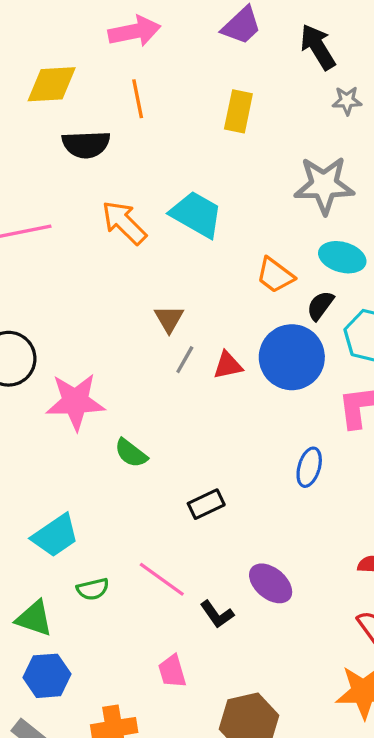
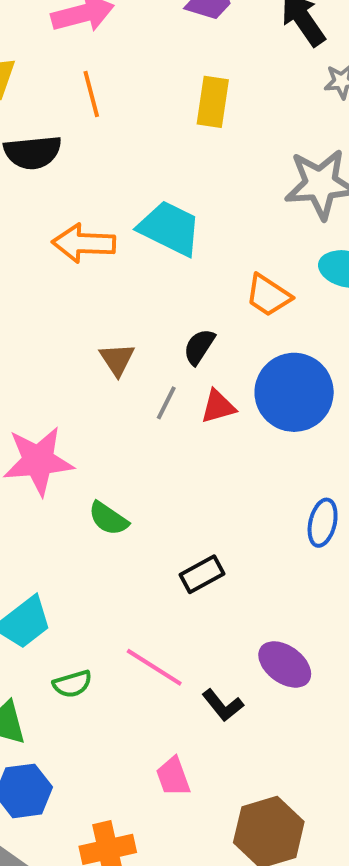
orange arrow: (124, 223) -> (84, 243), turned -39
black semicircle: (320, 305) -> (199, 347), moved
brown triangle: (169, 319) -> (117, 359), moved

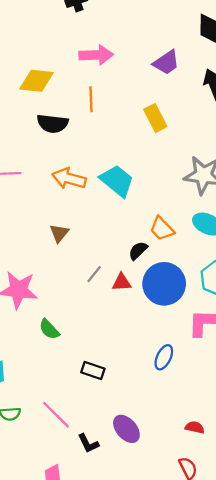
yellow rectangle: (213, 102) -> (155, 118), turned -48
black semicircle: (199, 347) -> (138, 251), moved
brown triangle: (117, 359) -> (59, 233), moved
black rectangle: (202, 574) -> (93, 370), turned 35

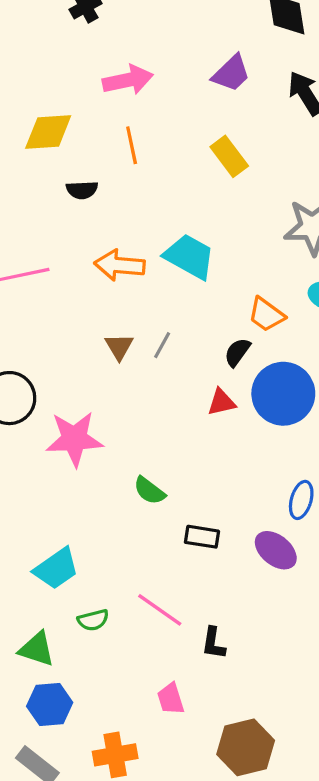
black semicircle: (53, 124) -> (82, 190), size x0.7
gray line: (94, 274) -> (162, 345), moved
green semicircle: (49, 329) -> (149, 491), moved
purple ellipse: (126, 429) -> (276, 550), moved
black L-shape: (88, 443) -> (213, 643), turned 45

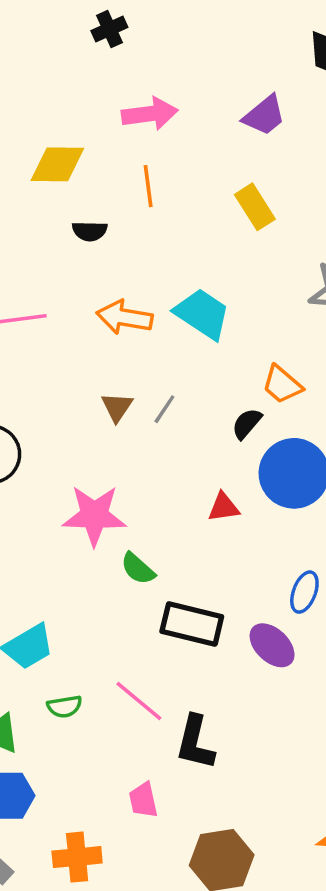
red triangle: (221, 402) -> (224, 507), moved
pink star: (74, 439) -> (94, 515), moved
black rectangle: (202, 537) -> (192, 624), size x1.6
black L-shape: (213, 643) -> (195, 742), size x1.5

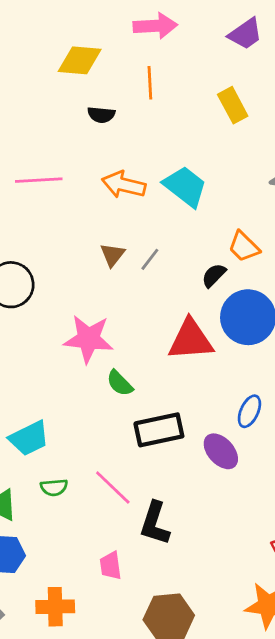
red triangle: (224, 507) -> (191, 340), size x1.8
black rectangle: (192, 624) -> (159, 430), turned -30

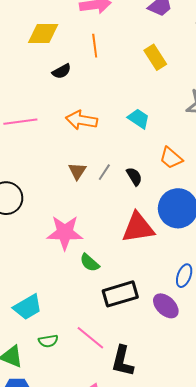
black semicircle: (101, 115) -> (62, 71), turned -30
cyan trapezoid: (185, 186) -> (139, 119), moved, size x0.7
black semicircle: (214, 275) -> (134, 176), moved, turned 108

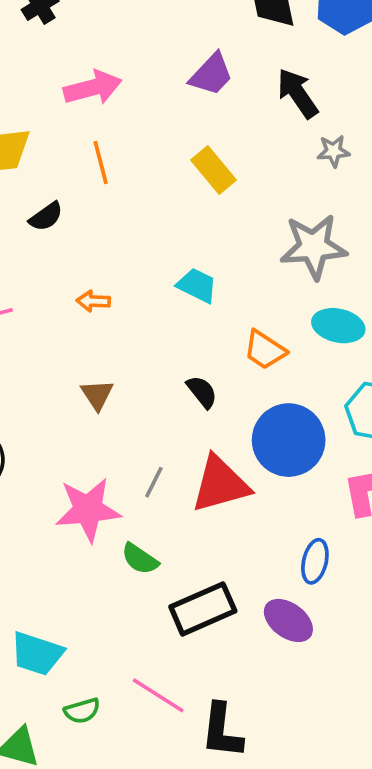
orange arrow: (82, 120) -> (93, 301), size x0.6
gray line: (104, 172) -> (154, 482), moved
cyan trapezoid: (28, 307) -> (37, 654), turned 56

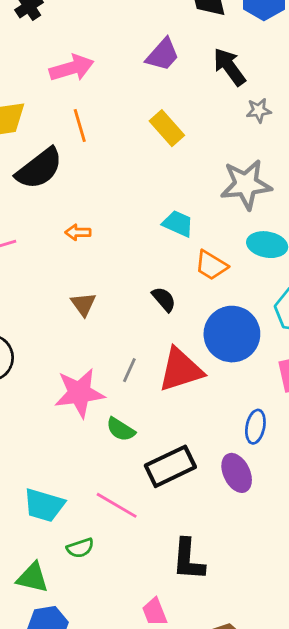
black semicircle: (46, 217) -> (39, 169), size x1.8
cyan trapezoid: (197, 285) -> (178, 224), moved
purple ellipse: (288, 620) -> (237, 473), turned 30
pink line: (158, 695) -> (117, 505), moved

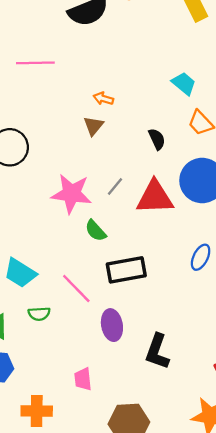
orange arrow: (78, 232) -> (103, 99), moved
purple ellipse: (237, 473) -> (112, 325), moved
black L-shape: (188, 560) -> (157, 352), moved

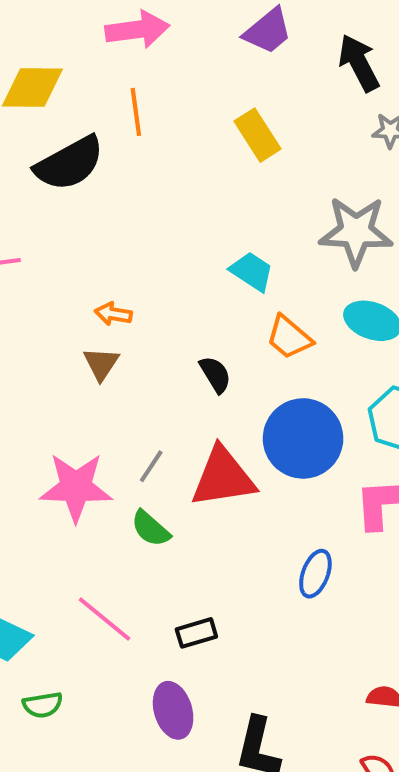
green semicircle: (96, 231) -> (151, 529), moved
black rectangle: (126, 270) -> (196, 633), moved, size x0.6
pink line: (76, 289) -> (105, 619), moved

